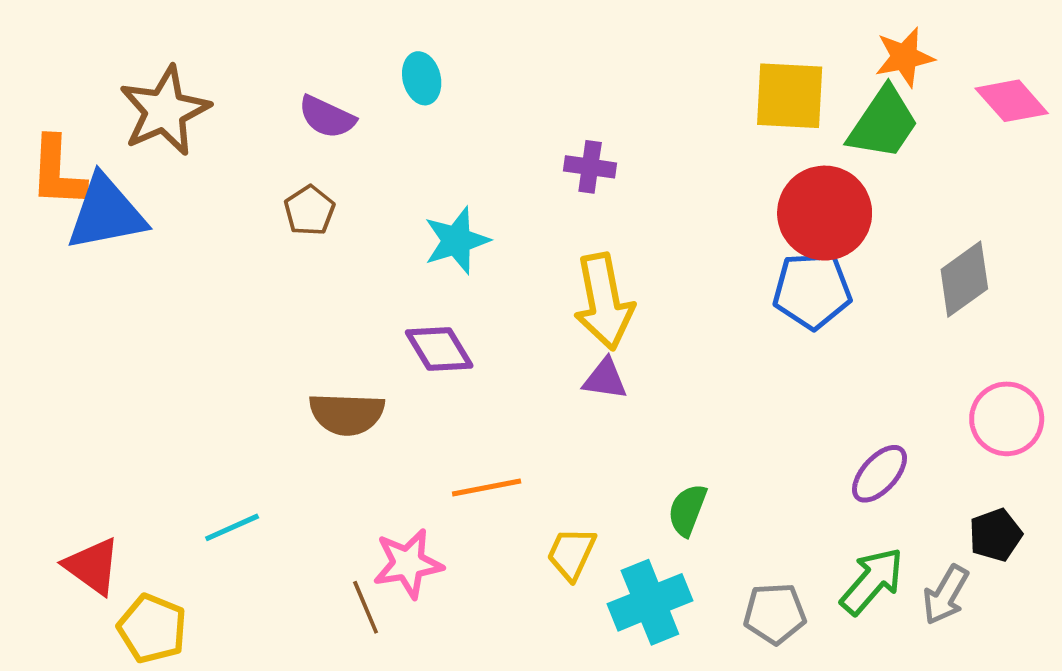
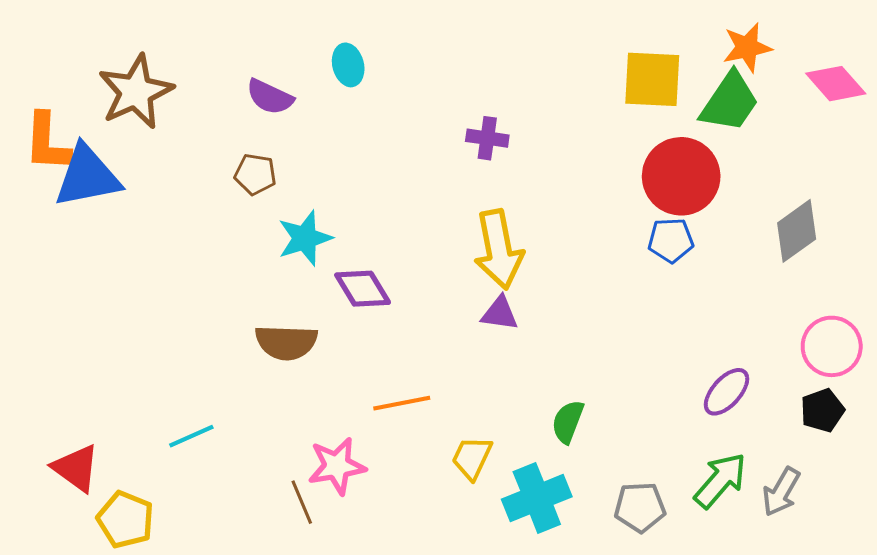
brown pentagon: (309, 211) -> (255, 174), turned -30
cyan star: (457, 240) -> (305, 238), moved
blue pentagon: (812, 290) -> (671, 240), size x0.7
black pentagon: (996, 535) -> (822, 410), moved

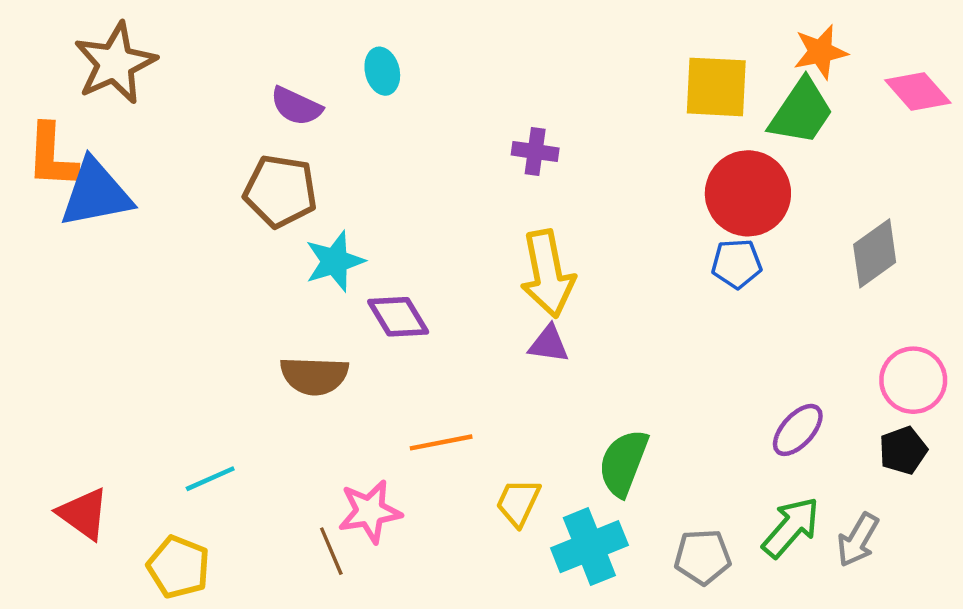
brown star: (136, 92) -> (115, 63), moved
brown pentagon: (255, 174) -> (280, 191), size x1.6
green semicircle: (568, 422) -> (623, 463), size x1.4
yellow pentagon: (125, 520) -> (178, 567), moved

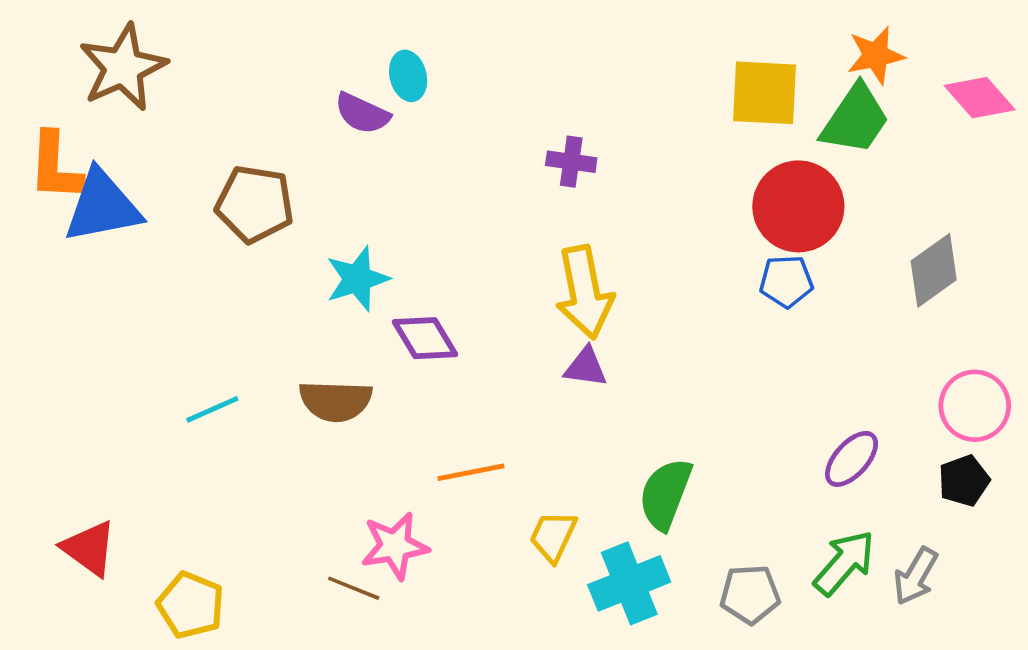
purple semicircle: (296, 106) -> (362, 113), moved
brown pentagon: (280, 191) -> (255, 204), moved
cyan line: (210, 479) -> (212, 409), moved
brown line: (331, 551) -> (354, 588), turned -45

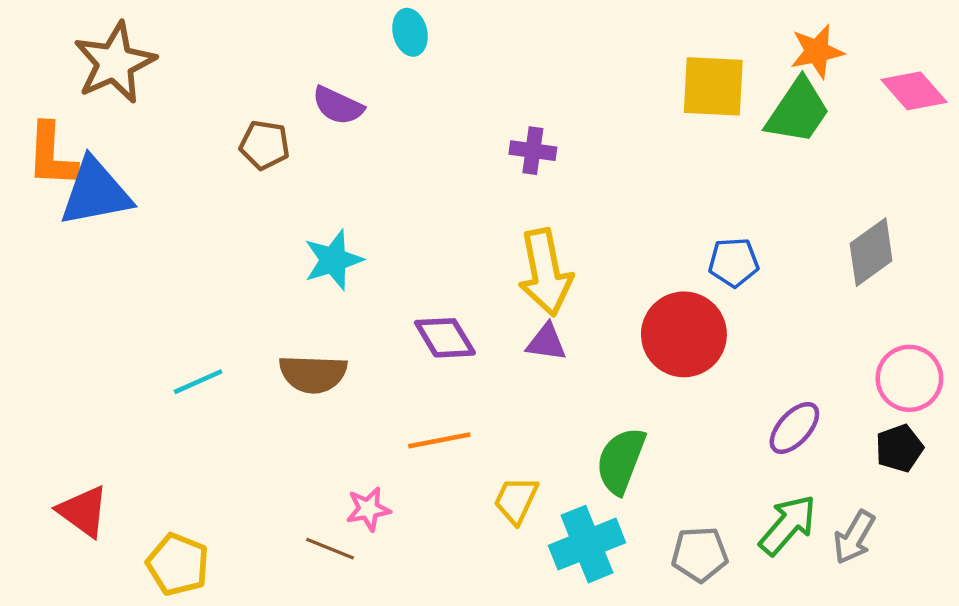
cyan ellipse: (408, 76) -> (410, 32), moved
brown pentagon: (255, 204) -> (265, 145), moved, size x0.7
red circle: (798, 206) -> (684, 334), moved
purple diamond: (425, 338) -> (445, 338), moved
pink star: (395, 546) -> (368, 509), size x0.7

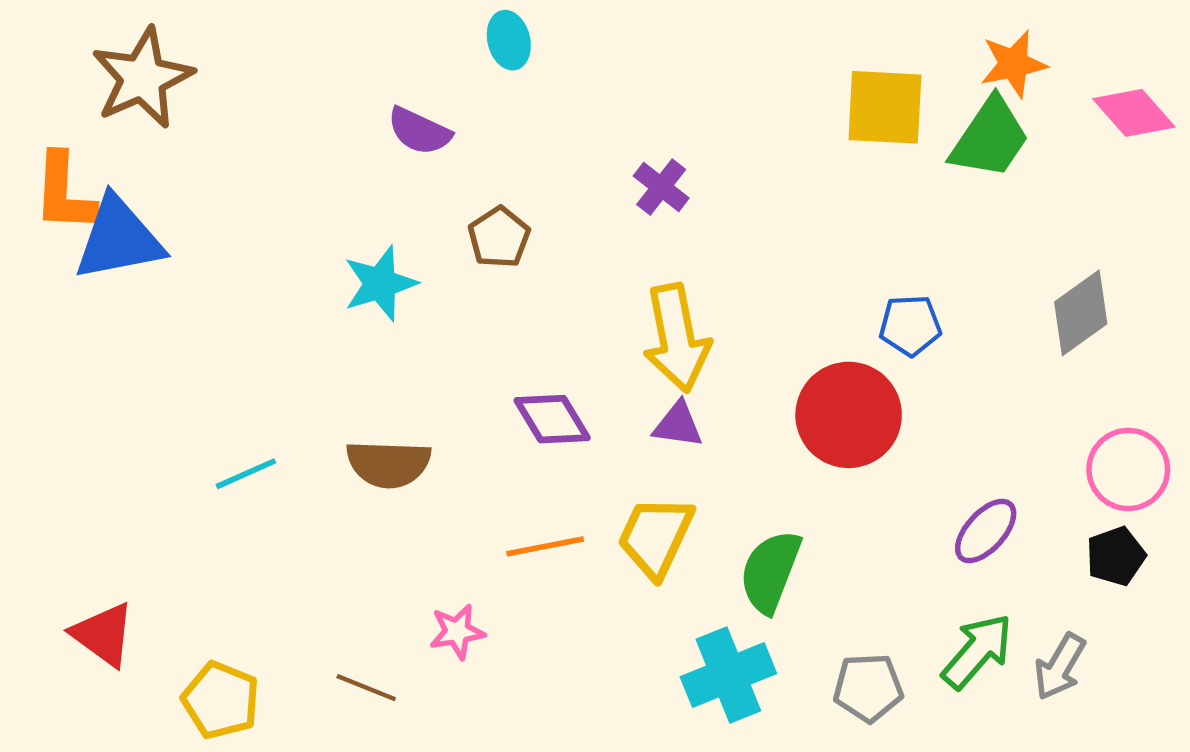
brown pentagon: (265, 145) -> (499, 237), moved, turned 30
purple cross: (533, 151) -> (661, 187), turned 30
cyan star: (333, 260) -> (380, 283), moved
yellow trapezoid: (516, 500) -> (656, 537), moved, size x1.4
brown line: (330, 549) -> (366, 688), moved

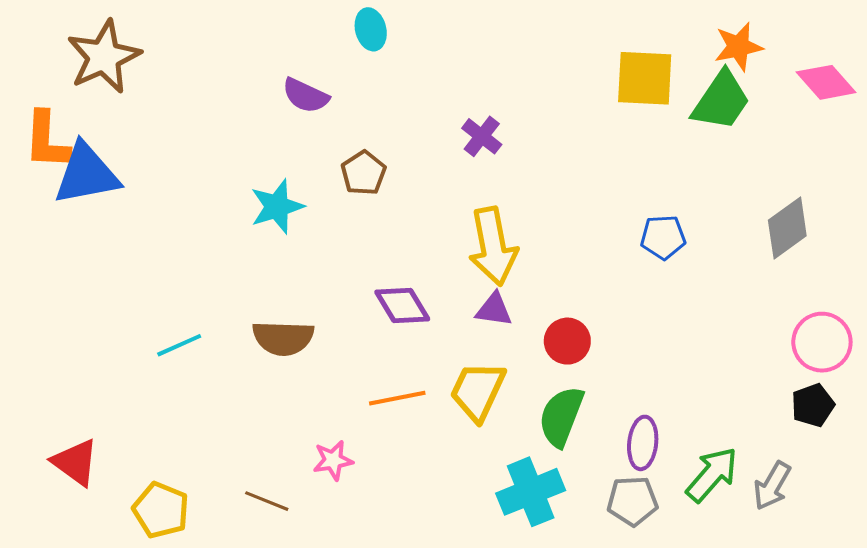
red circle: (849, 415) -> (567, 341), moved, size x0.6
purple ellipse: (986, 531) -> (643, 443), moved, turned -36

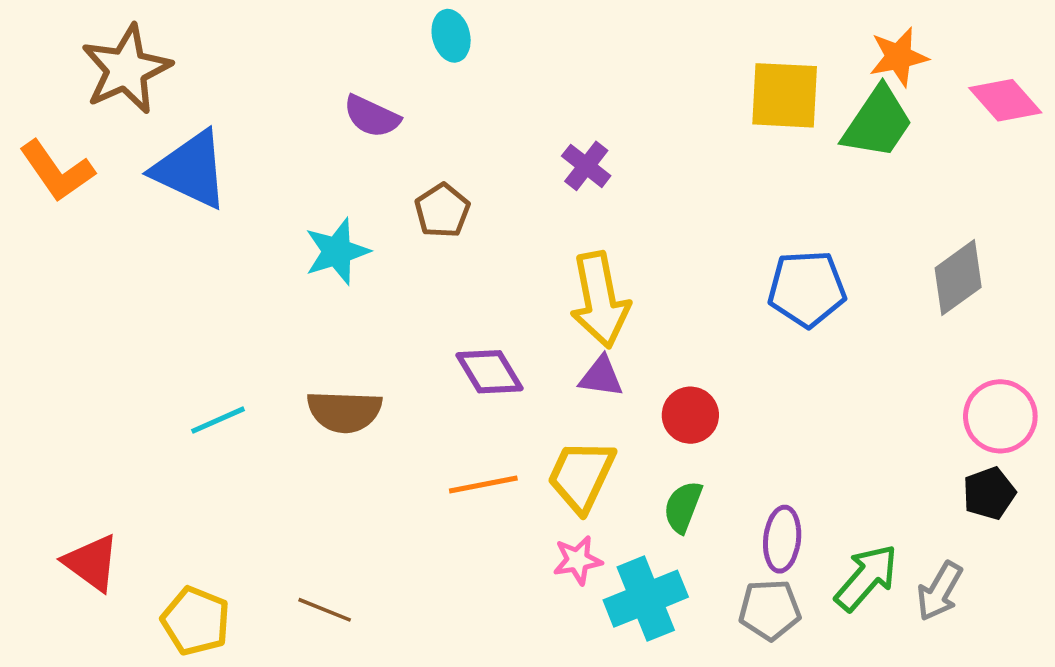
orange L-shape: (47, 140) -> (57, 171), turned -38
blue triangle: (86, 174) -> (191, 170), moved, turned 36
blue pentagon: (663, 237) -> (807, 289), size x1.4
green semicircle: (561, 416) -> (683, 507), size x0.7
pink star: (333, 460) -> (578, 560), moved

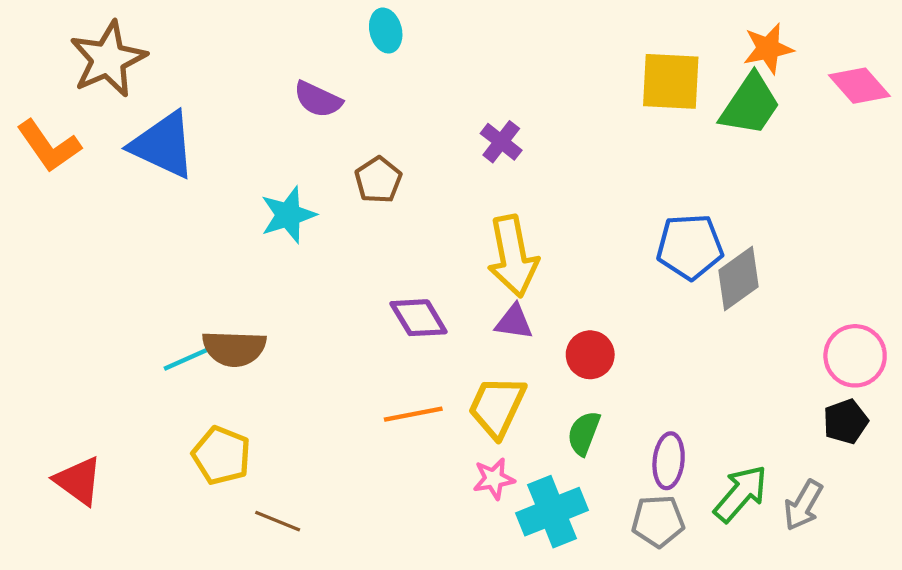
gray diamond: (958, 278) -> (739, 278), moved
brown semicircle: (344, 411) -> (234, 348), moved
yellow pentagon: (196, 621) -> (221, 455), moved

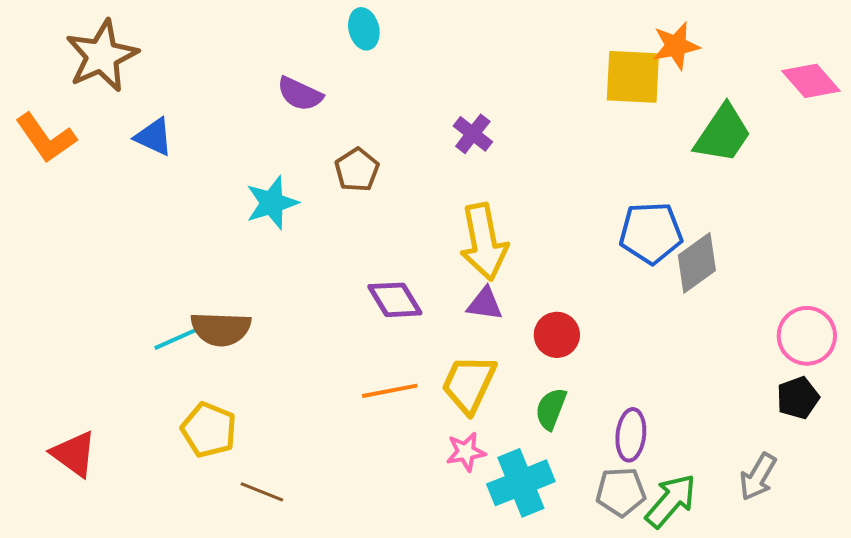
orange star: (768, 49) -> (676, 46), moved
green trapezoid: (750, 105) -> (723, 134), moved
blue triangle: (163, 145) -> (154, 137), size x0.6
green arrow: (741, 494) -> (671, 501), moved

